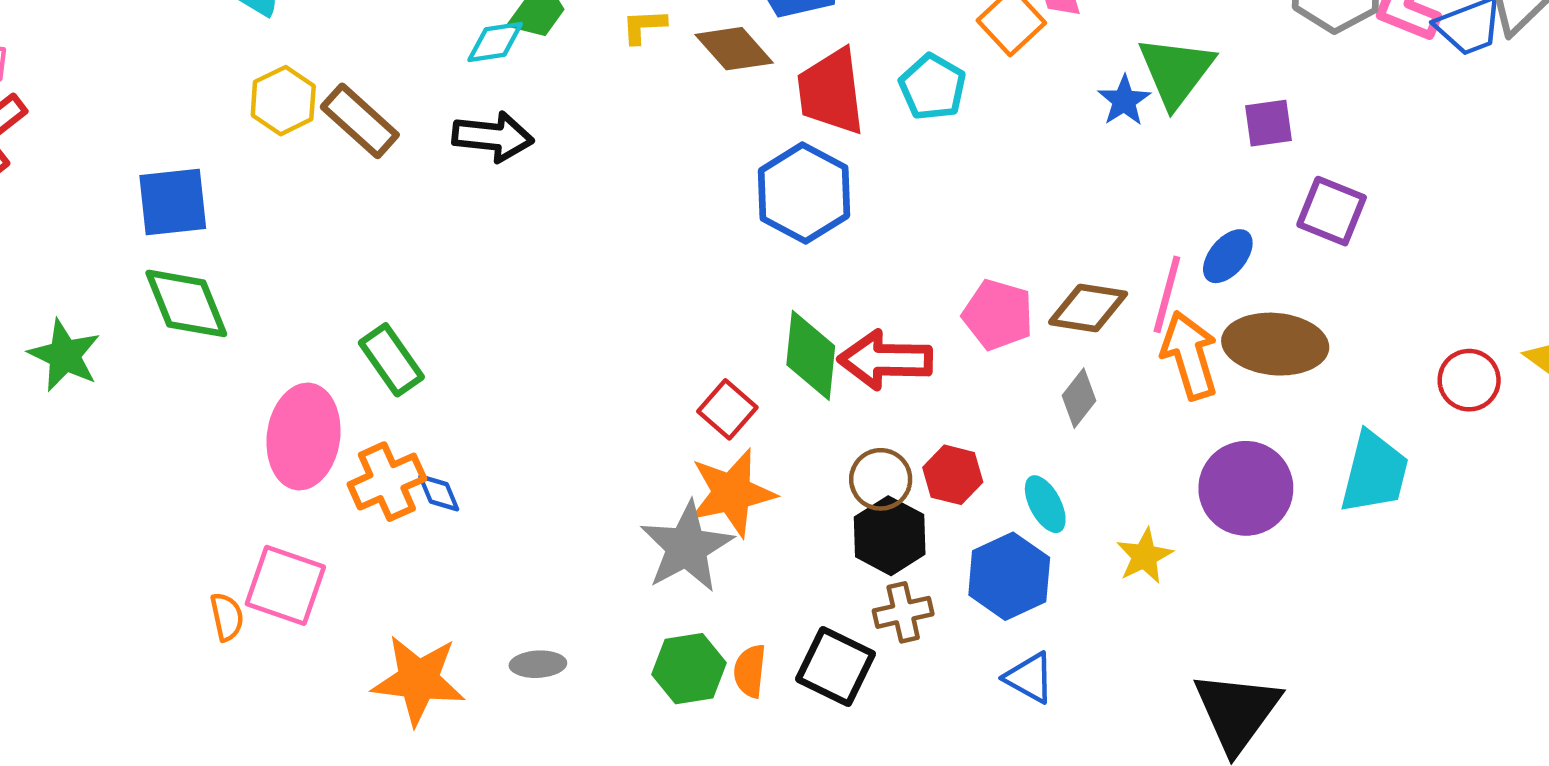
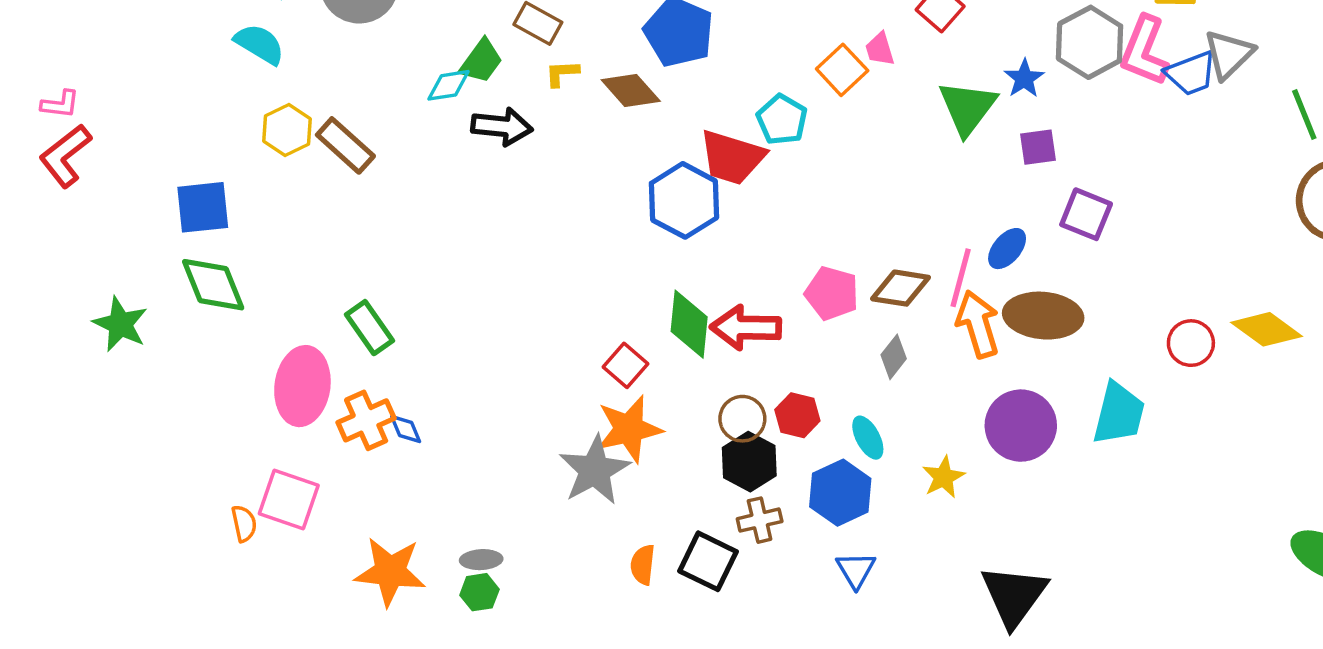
red trapezoid: (831, 92) -> (732, 157), moved, turned -66
blue star: (1124, 101) -> (1024, 78), moved
black arrow: (493, 137) -> (502, 127), moved
green hexagon: (689, 669) -> (479, 592), moved, size x0.7
blue triangle: (1029, 678) -> (856, 570), turned 30

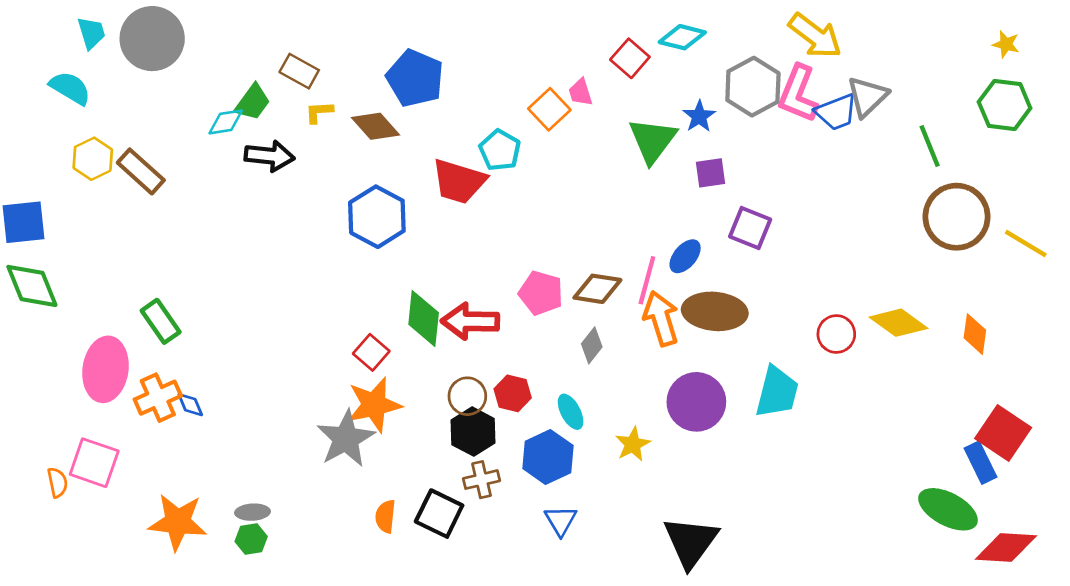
blue hexagon: (684, 200) -> (377, 217), moved

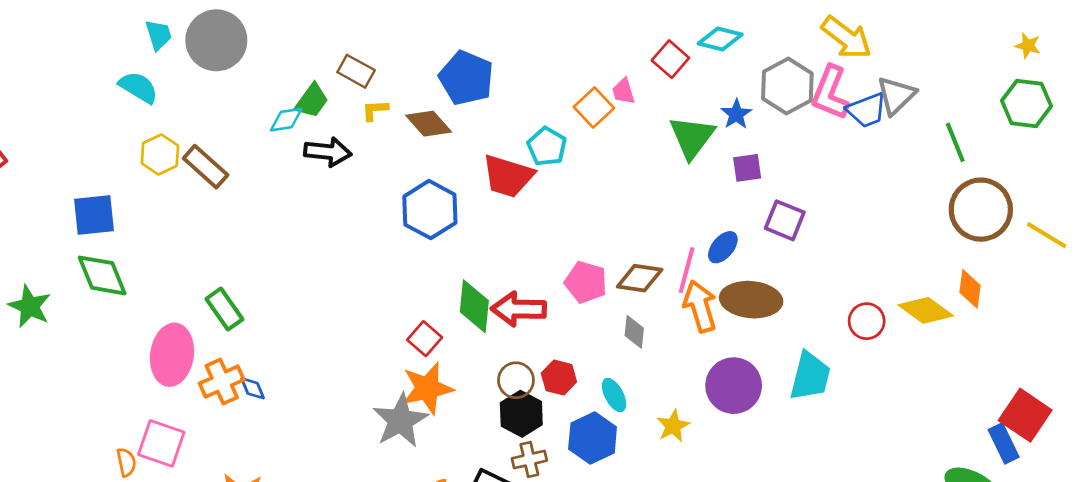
orange diamond: (975, 334) -> (970, 289), moved
gray diamond: (592, 345) -> (634, 332), turned -32

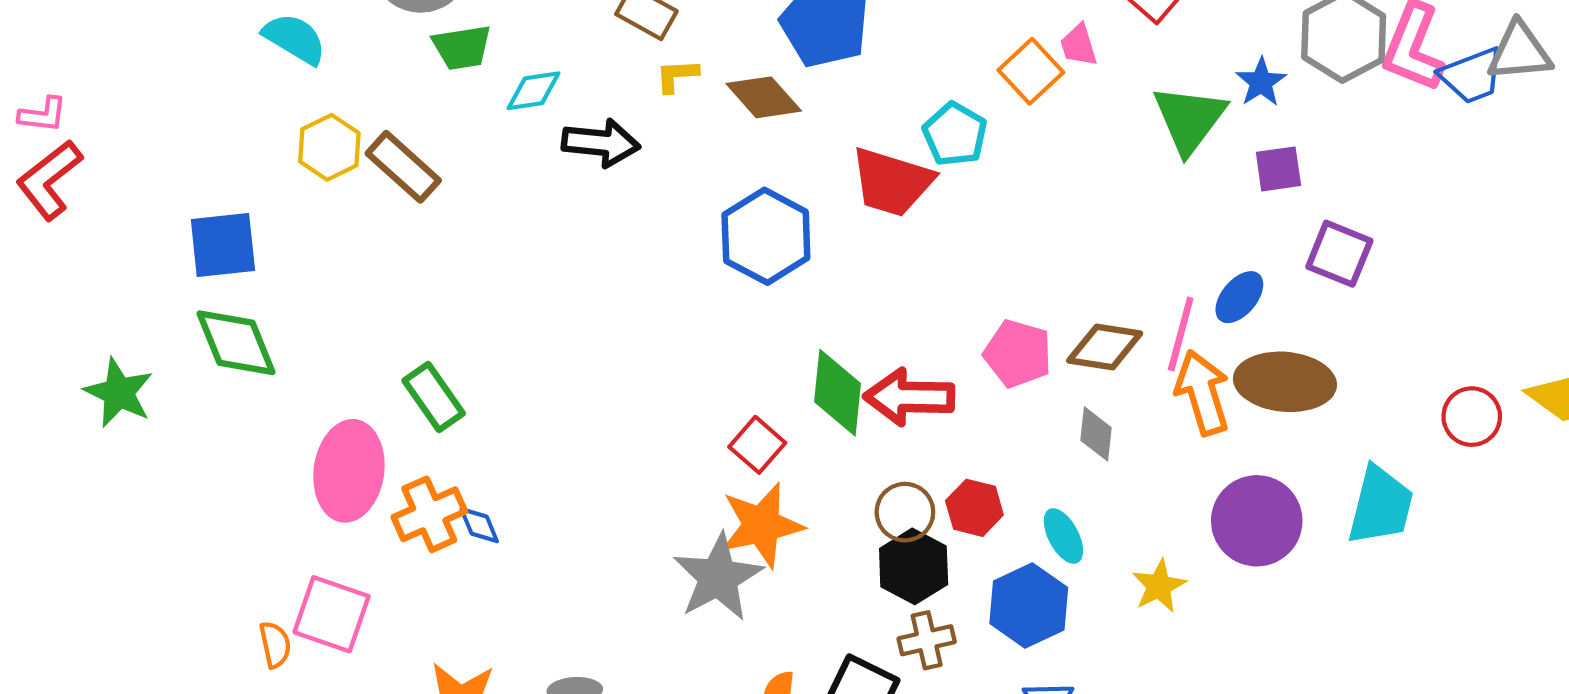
gray triangle: (896, 95) -> (1520, 52), turned 39
green trapezoid: (312, 101) -> (462, 47), moved, turned 45

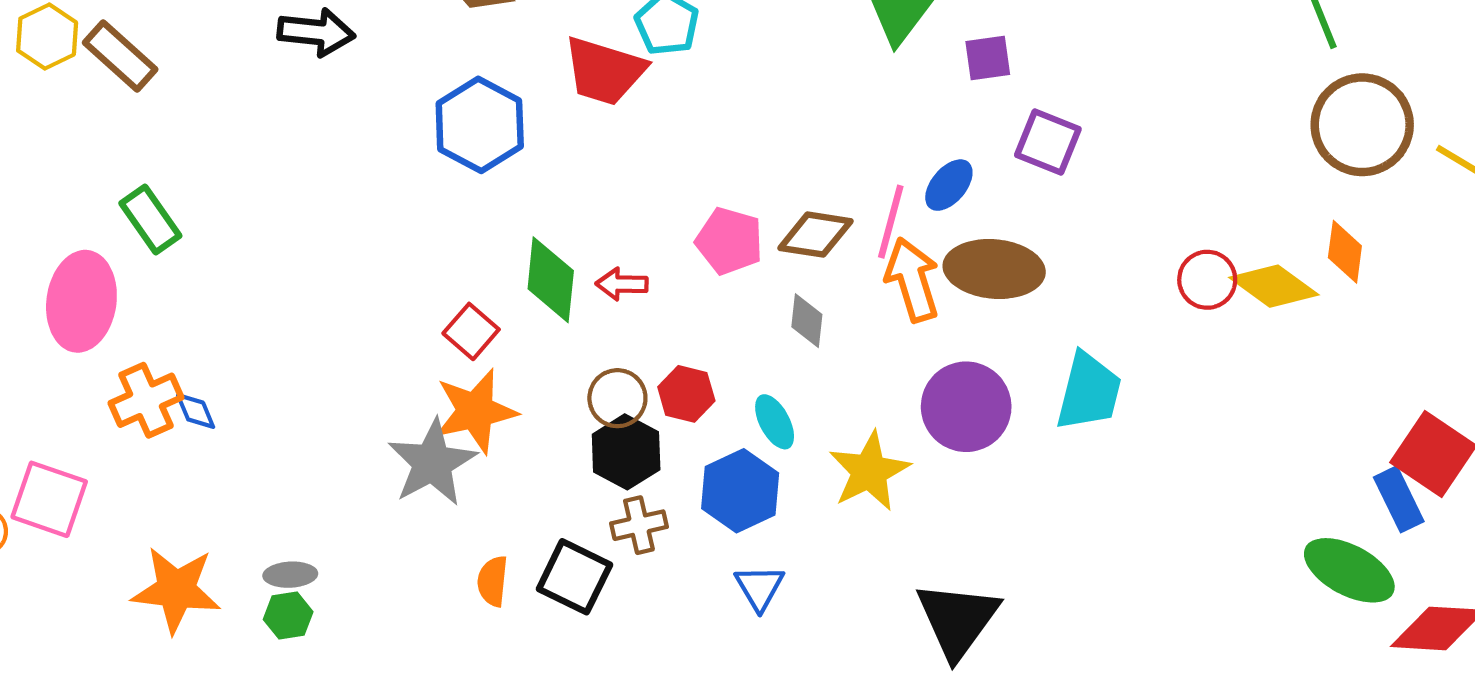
green rectangle: (434, 397) -> (150, 219), moved
red arrow: (909, 397) -> (622, 284), size x0.6
red circle: (1472, 417) -> (1207, 280), moved
pink ellipse: (349, 471) -> (81, 301), moved
yellow star: (1159, 586) -> (869, 471), size x1.5

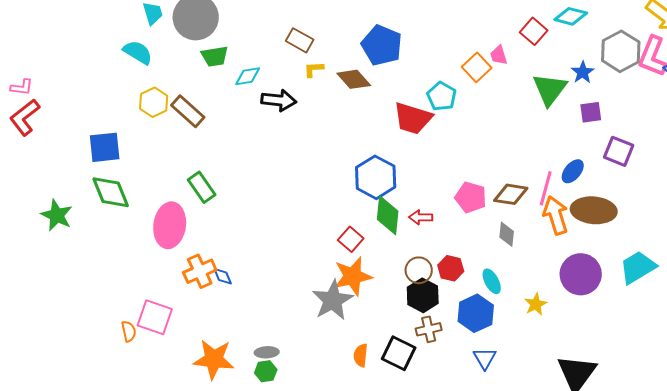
blue hexagon: (480, 125) -> (376, 177), moved
cyan trapezoid: (1089, 392) -> (638, 267), turned -135
yellow star: (869, 471) -> (536, 304), size x0.6

